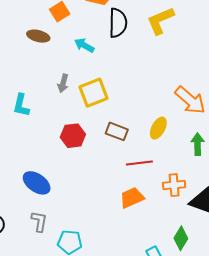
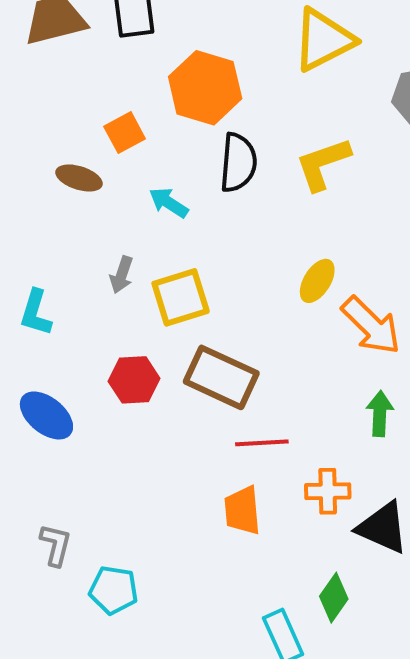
yellow ellipse: (158, 128) -> (317, 281), moved
brown rectangle: (117, 131) -> (221, 377), size x1.6
blue ellipse: (37, 183) -> (46, 415), moved
orange trapezoid: (132, 198) -> (242, 511), turned -75

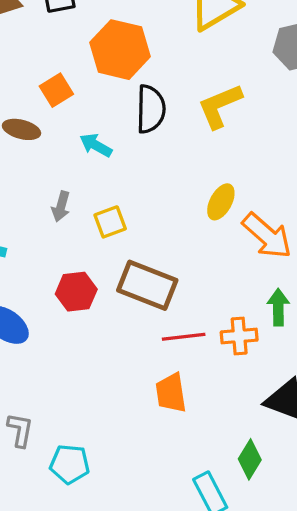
yellow square: (181, 297) -> (110, 222), size x0.7
orange cross: (328, 491) -> (239, 336), moved

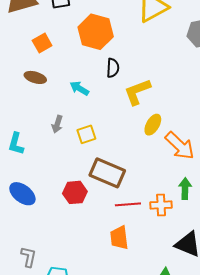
orange square: (56, 90) -> (42, 43), moved
yellow L-shape: (220, 106) -> (137, 92), moved
black semicircle: (151, 109) -> (113, 68), size x0.7
red hexagon: (76, 292) -> (75, 192), moved

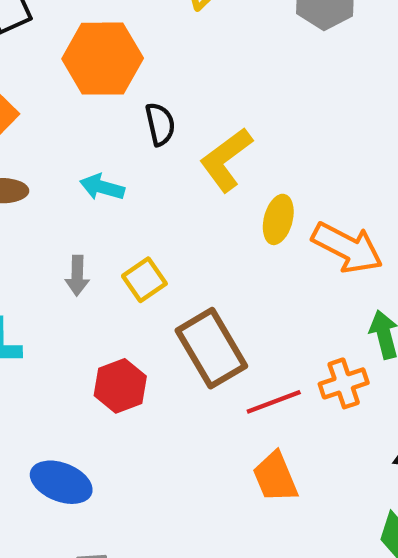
brown rectangle: (107, 173) -> (211, 348), turned 52
red hexagon: (75, 192) -> (120, 386), moved
blue ellipse: (22, 194) -> (61, 482), moved

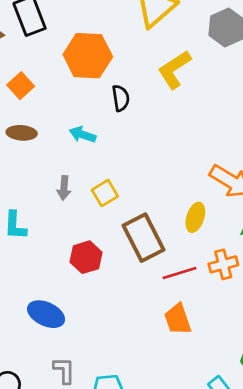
yellow L-shape: (226, 160) -> (174, 69), moved
yellow ellipse: (278, 219) -> (195, 217), moved

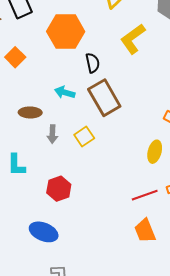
brown ellipse: (22, 133) -> (30, 112), moved
brown rectangle: (143, 238) -> (104, 98), moved
red hexagon: (86, 257) -> (59, 189), moved

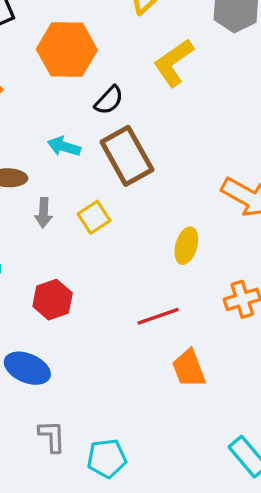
black semicircle: (93, 63) -> (109, 100), turned 54
yellow ellipse: (155, 152) -> (186, 246), moved
red line: (145, 195) -> (158, 316), moved

